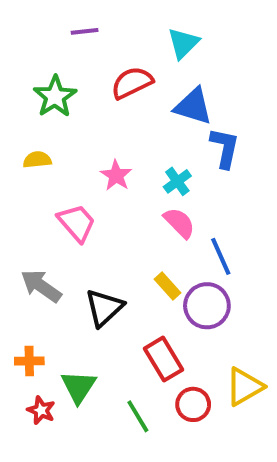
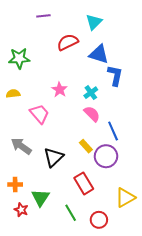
green star: (55, 96) -> (19, 58), moved, turned 30
yellow semicircle: (37, 160) -> (13, 94), moved
red circle: (193, 404) -> (99, 220), moved

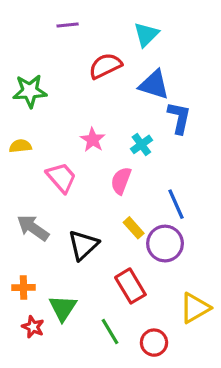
pink semicircle: (92, 114) -> (121, 181), moved, turned -114

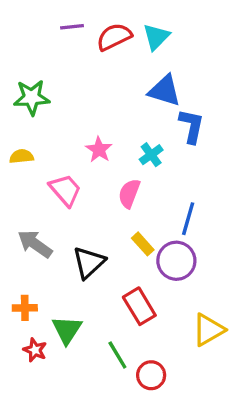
red semicircle: (105, 66) -> (114, 37), moved
blue line: (176, 204) -> (188, 219), turned 40
red circle: (154, 343) -> (151, 375), moved

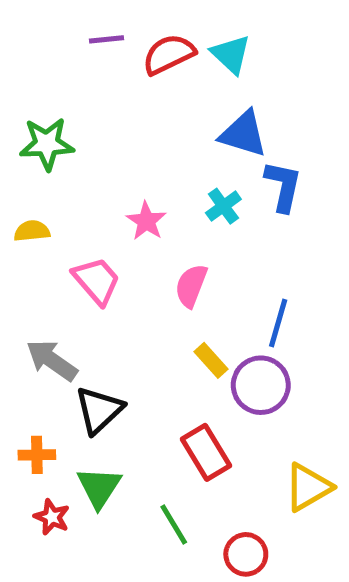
cyan triangle: (156, 37) -> (231, 54), turned -32
cyan cross: (151, 155) -> (223, 206), moved
black triangle: (89, 262) -> (99, 410), moved
red circle: (151, 375) -> (246, 554), moved

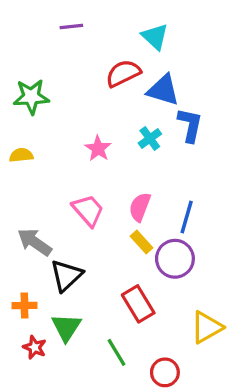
red semicircle: (169, 54) -> (123, 73), moved
pink trapezoid: (97, 281) -> (88, 210), moved
pink semicircle: (191, 286) -> (140, 207), moved

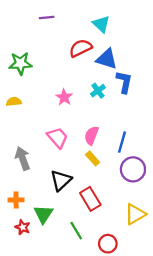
gray arrow: (35, 242) -> (23, 158), turned 35
purple circle: (175, 259) -> (133, 169), moved
black triangle: (66, 275) -> (61, 180), moved

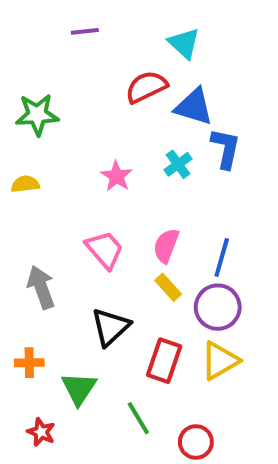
purple circle: (133, 169) -> (218, 307), moved
red rectangle: (90, 199) -> (164, 361), turned 50
yellow triangle: (135, 214) -> (220, 361), moved
red star: (23, 227) -> (41, 432), moved

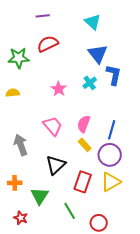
red semicircle: (146, 87) -> (48, 44), moved
blue triangle: (194, 107) -> (98, 54), turned 35

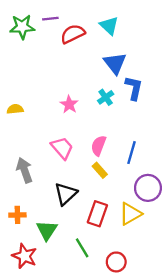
red semicircle: (48, 44) -> (73, 34), moved
green star: (19, 58) -> (22, 27), moved
purple circle: (110, 155) -> (148, 188), moved
red star: (21, 218) -> (25, 256), size x1.5

